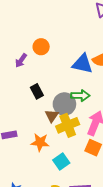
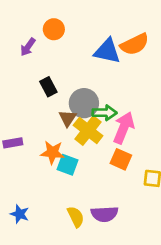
green arrow: (80, 96) -> (104, 113), moved
yellow cross: (68, 125) -> (88, 131), turned -30
cyan square: (61, 161) -> (68, 165), moved, turned -35

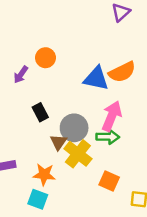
green arrow: (104, 113) -> (108, 137), moved
pink arrow: (124, 128) -> (112, 116), moved
cyan square: (68, 165) -> (38, 199), moved

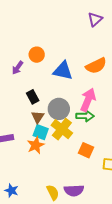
blue triangle: (96, 78) -> (63, 71), moved
brown triangle: (58, 142) -> (38, 117), moved
orange star: (44, 175) -> (36, 145), turned -30
cyan square: (38, 199) -> (41, 132), moved

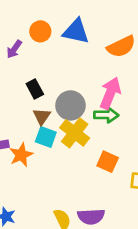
blue triangle: (63, 71) -> (76, 31), moved
orange star: (36, 145) -> (21, 155), moved

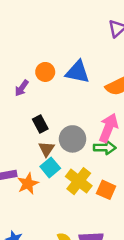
yellow cross: (75, 133) -> (79, 181), moved
cyan square: (46, 137) -> (50, 167), turned 30

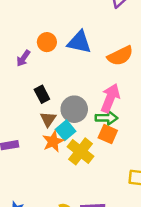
cyan square: (50, 167) -> (66, 130), moved
orange star: (28, 184) -> (53, 141), moved
orange square: (106, 190) -> (108, 134), moved

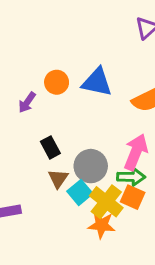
orange star: (53, 141) -> (102, 225), moved, turned 30
yellow cross: (80, 151) -> (106, 202), moved

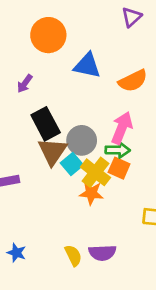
orange circle: (57, 82) -> (48, 35), moved, size x1.6
black rectangle: (50, 147) -> (46, 124), size x1.6
brown triangle: (58, 178) -> (52, 152), size x1.6

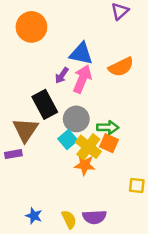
orange circle: (48, 35) -> (31, 27), moved
purple arrow: (25, 84) -> (62, 75), moved
pink arrow: (122, 128) -> (82, 79), moved
brown triangle: (52, 152) -> (25, 130), moved
blue star: (16, 253) -> (34, 216), moved

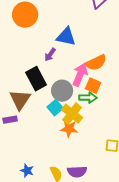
orange semicircle: (121, 67) -> (96, 63), moved
pink arrow: (82, 79) -> (80, 75), moved
orange square: (109, 143) -> (93, 86), moved

